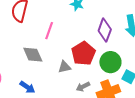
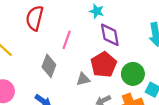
purple diamond: (105, 30) -> (110, 35), moved, turned -30
gray diamond: (33, 55) -> (49, 66), turned 45

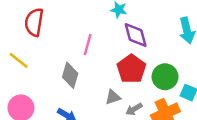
red semicircle: (35, 18) -> (34, 22), moved
gray triangle: (83, 79) -> (113, 97), moved

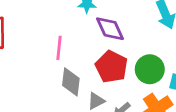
gray diamond: (70, 75) -> (71, 82), moved

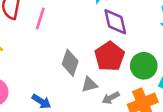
pink line: (59, 48) -> (40, 19), moved

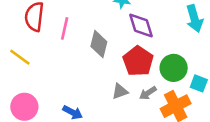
gray diamond: (70, 63) -> (99, 44), moved
gray arrow: (111, 98) -> (148, 93), moved

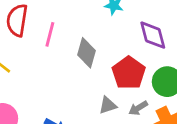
purple diamond: (141, 26) -> (153, 35), moved

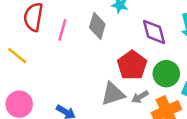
gray diamond: (87, 53) -> (97, 26), moved
gray triangle: (108, 105) -> (113, 94), size x1.5

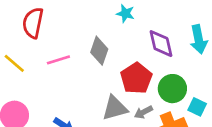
gray diamond: (97, 26) -> (99, 51), moved
pink line: (62, 30) -> (58, 60), moved, turned 55

